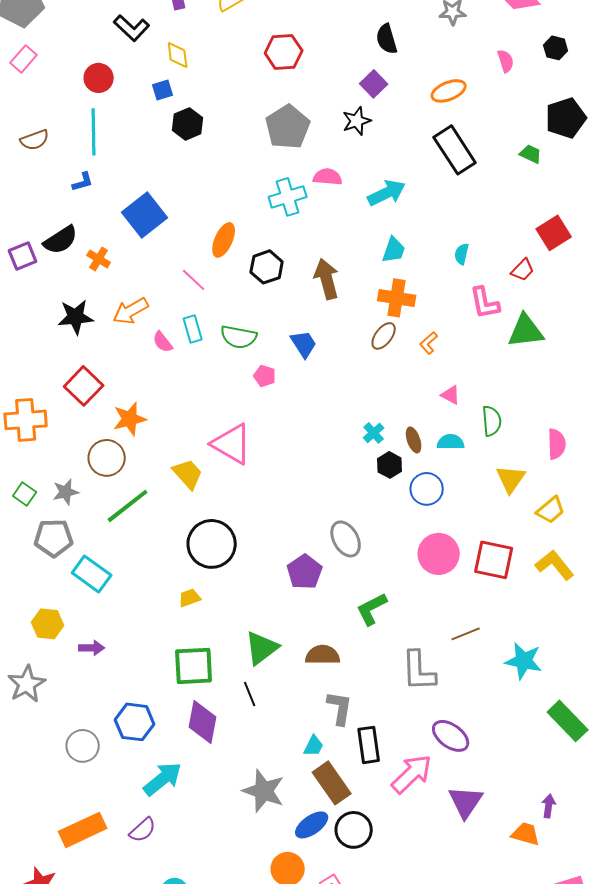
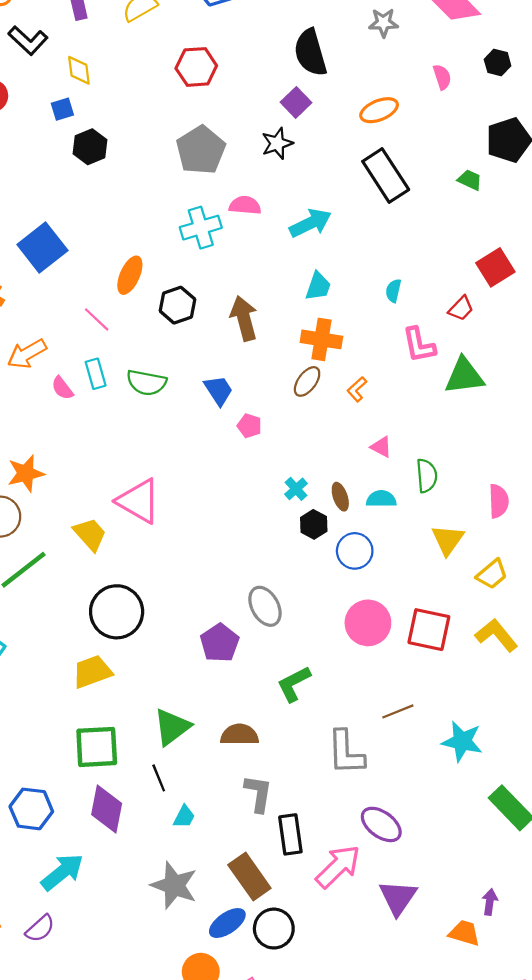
black semicircle: (387, 39) -> (310, 53), size x1.4
pink pentagon: (265, 376) -> (249, 426), moved
yellow trapezoid: (190, 598) -> (92, 672), size x1.6
cyan trapezoid: (314, 746) -> (184, 817), moved

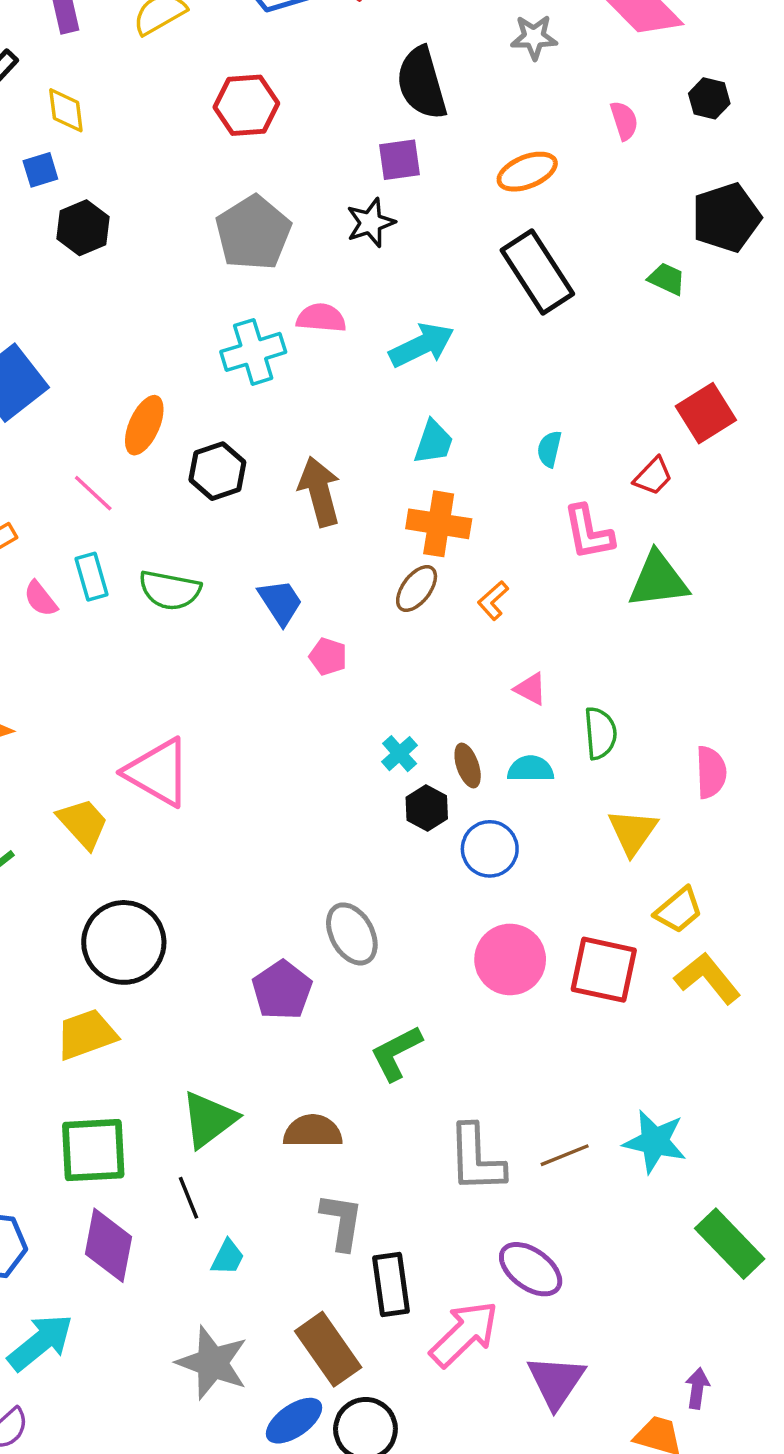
purple square: (296, 102) -> (400, 160), turned 36
yellow trapezoid: (492, 574) -> (679, 910), moved
brown line: (398, 711) -> (565, 1155), moved

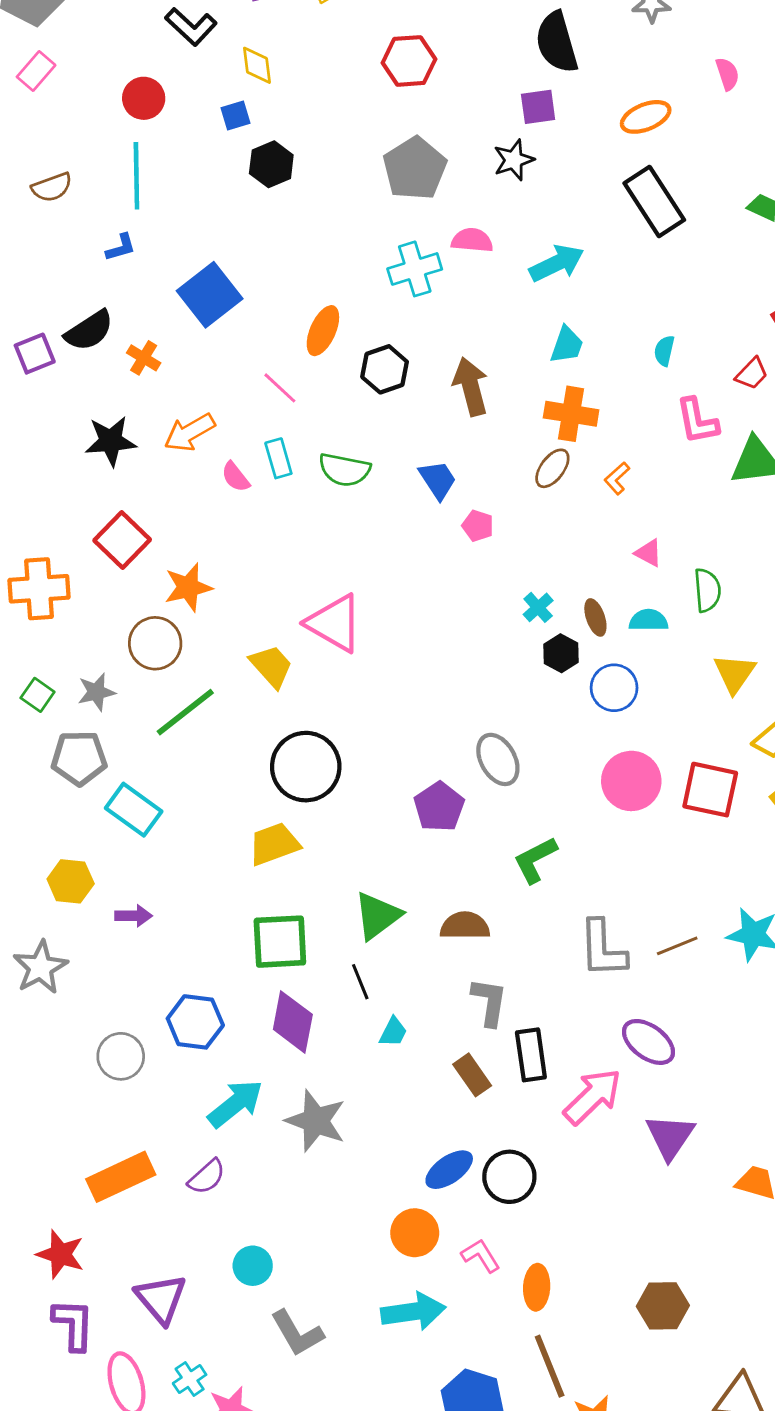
brown rectangle: (328, 1349) -> (472, 1075), moved, size x0.7
gray star: (212, 1363) -> (316, 1121), moved

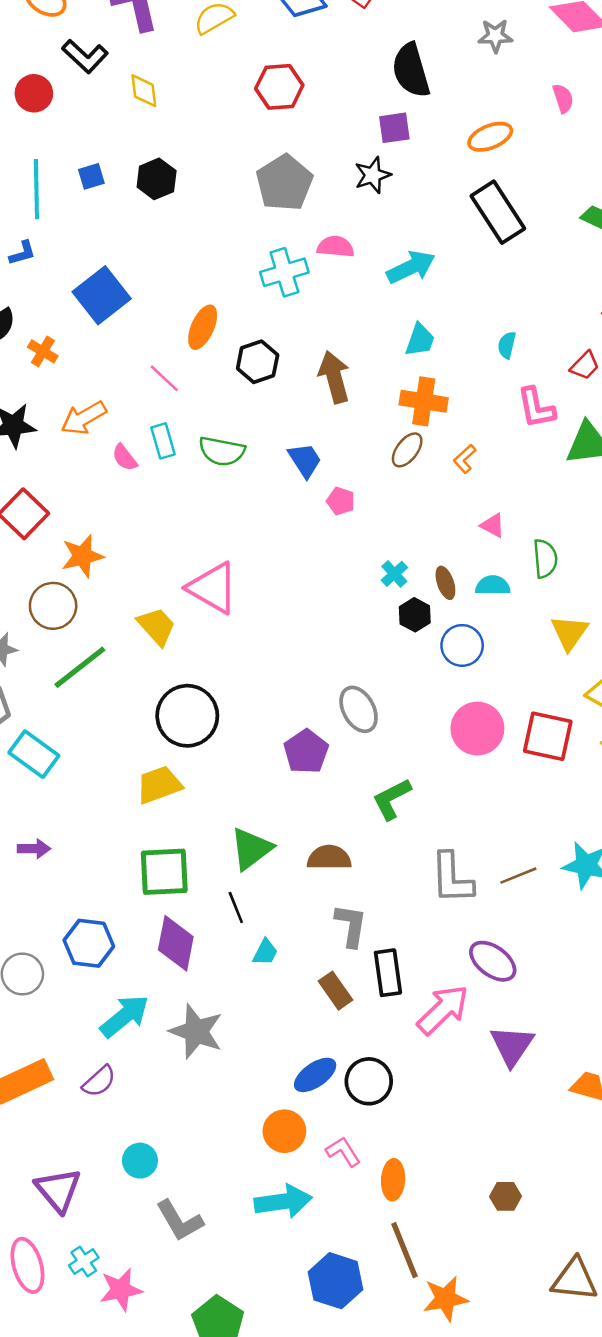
red circle: (144, 98) -> (34, 93), moved
blue square: (235, 115) -> (91, 176), moved
brown hexagon: (663, 1306) -> (506, 1196), size x0.7

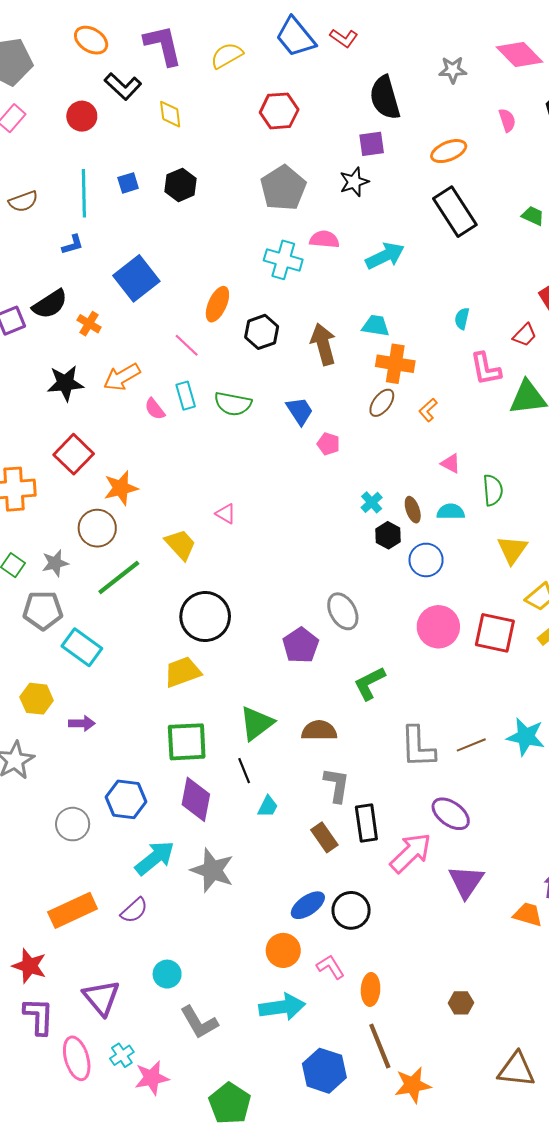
cyan cross: (284, 272) -> (283, 260), turned 33
cyan trapezoid: (420, 340) -> (376, 326), moved, turned -100
pink triangle: (213, 588) -> (226, 514), size x0.5

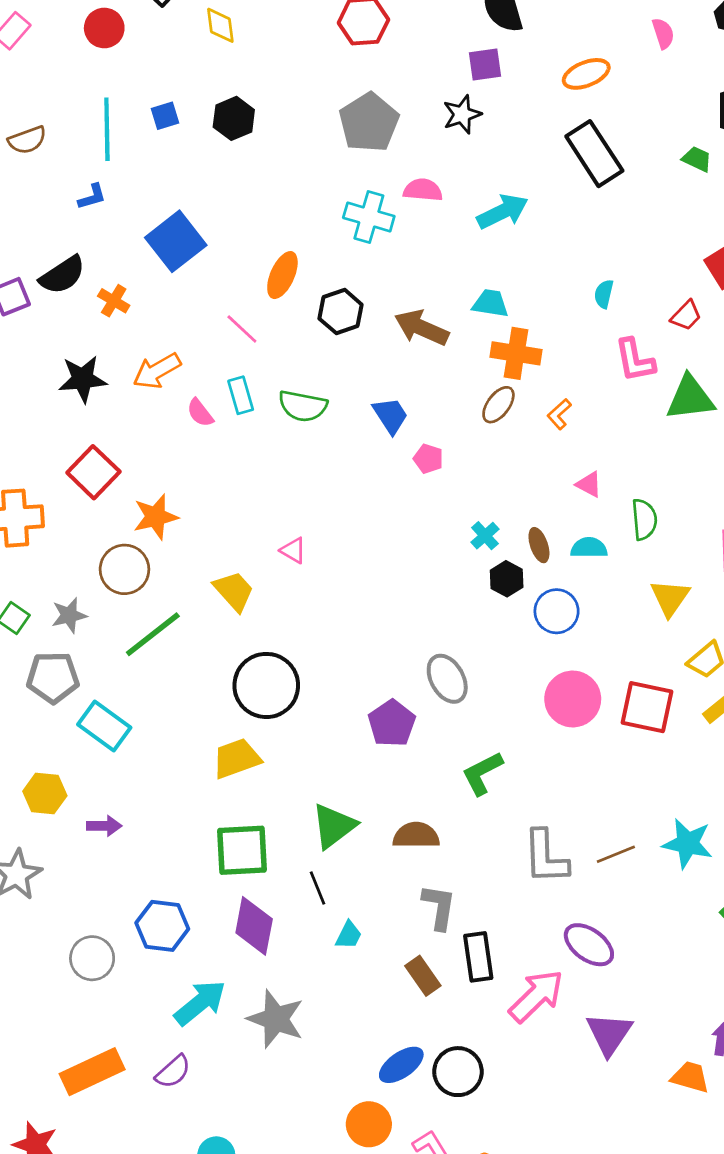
brown arrow: (323, 344) -> (422, 328), turned -51

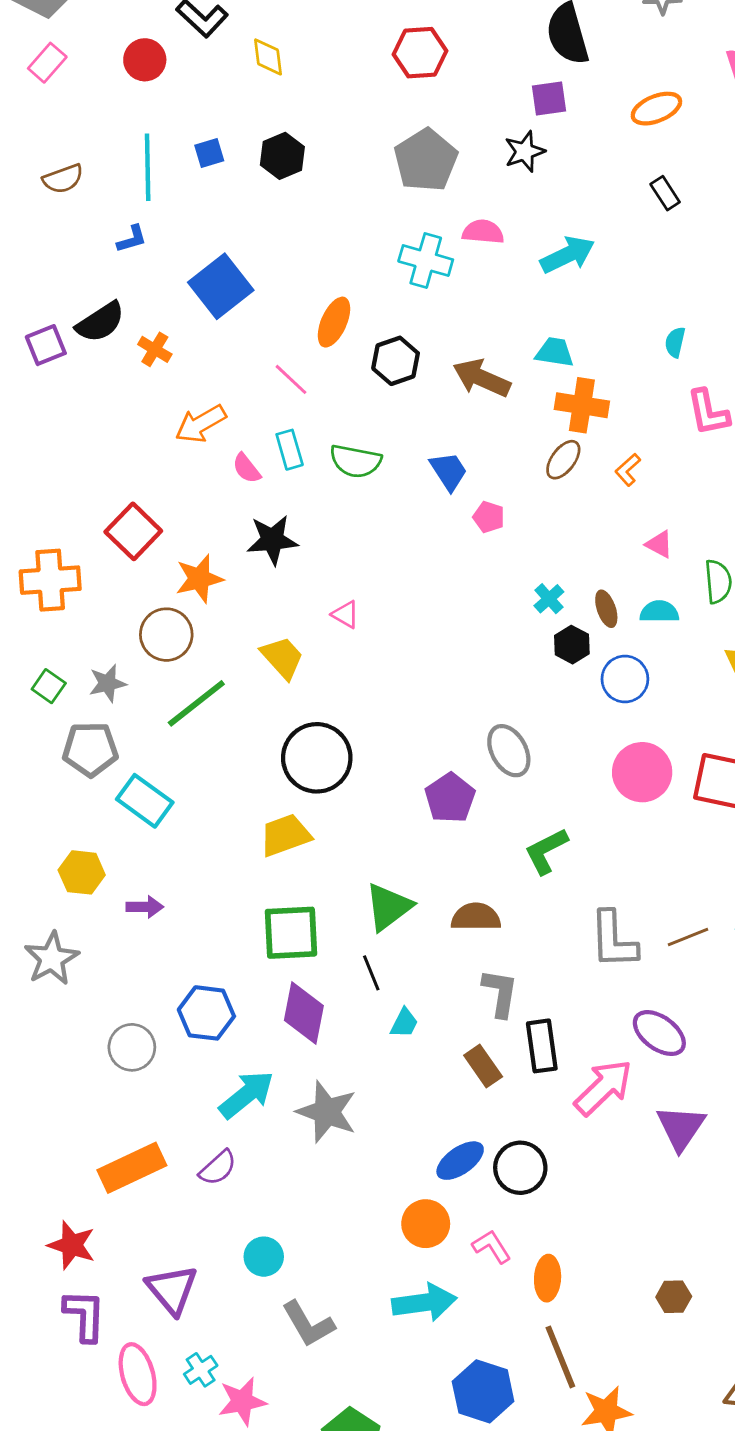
black rectangle: (594, 154) -> (665, 193), size x0.5
black star: (83, 379) -> (272, 540), moved

